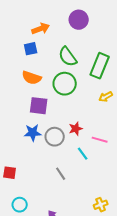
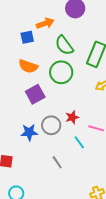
orange arrow: (41, 29) -> (45, 23), moved
purple square: (39, 106) -> (35, 94), turned -36
blue star: (33, 133) -> (29, 132), moved

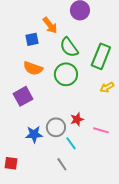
orange arrow: (45, 23) -> (50, 25), turned 72
purple square: (35, 94) -> (23, 96), moved
cyan line: (79, 142) -> (71, 143), moved

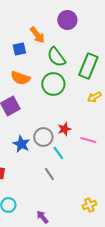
blue star: (34, 134) -> (21, 144), turned 30

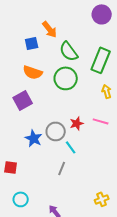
purple circle: (67, 20) -> (102, 14), moved
yellow arrow: (94, 97) -> (107, 91), turned 104
pink line: (88, 140) -> (101, 121), moved
gray line: (49, 174) -> (62, 168), turned 56

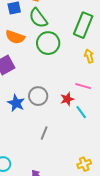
green semicircle: (69, 51) -> (38, 18), moved
red star: (77, 123) -> (67, 99), moved
cyan line: (71, 147) -> (81, 112), moved

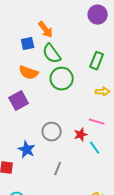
green rectangle: (83, 25) -> (97, 61), size x0.7
yellow arrow: (89, 56) -> (103, 92), turned 104
blue star: (16, 103) -> (27, 150), moved

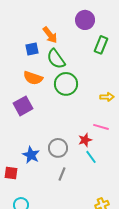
purple circle: (98, 15) -> (85, 20), moved
green rectangle: (97, 61) -> (101, 45), moved
gray circle: (52, 132) -> (58, 148), moved
cyan line: (95, 148) -> (91, 157), moved

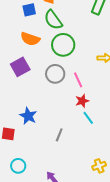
pink line: (101, 127) -> (78, 80), moved, turned 49
gray circle: (58, 148) -> (55, 74), moved

